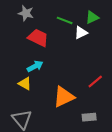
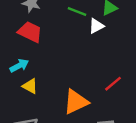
red trapezoid: (38, 38) -> (30, 32), moved
cyan arrow: (35, 66) -> (19, 66), moved

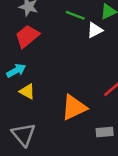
red trapezoid: (30, 32) -> (27, 36), turned -65

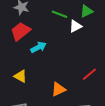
cyan arrow: (16, 71) -> (38, 47), moved
orange triangle: (74, 107) -> (58, 89), size x0.7

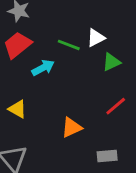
green triangle: (86, 11) -> (111, 62), moved
green line: (59, 14) -> (69, 45), moved

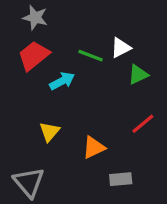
yellow triangle: (17, 109) -> (49, 132), moved, turned 42
gray rectangle: (107, 156) -> (121, 179), moved

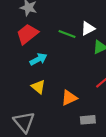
cyan arrow: (62, 81) -> (38, 59), moved
yellow triangle: (49, 132) -> (38, 87), turned -32

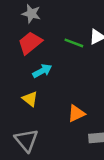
yellow triangle: (38, 87) -> (30, 99), moved

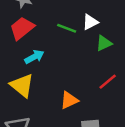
yellow triangle: (30, 99) -> (22, 85), size x1.5

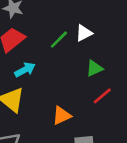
green line: (67, 28) -> (59, 40), turned -66
green triangle: (104, 43) -> (94, 68), moved

